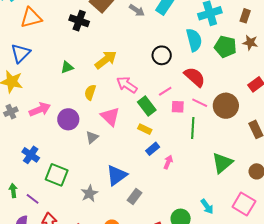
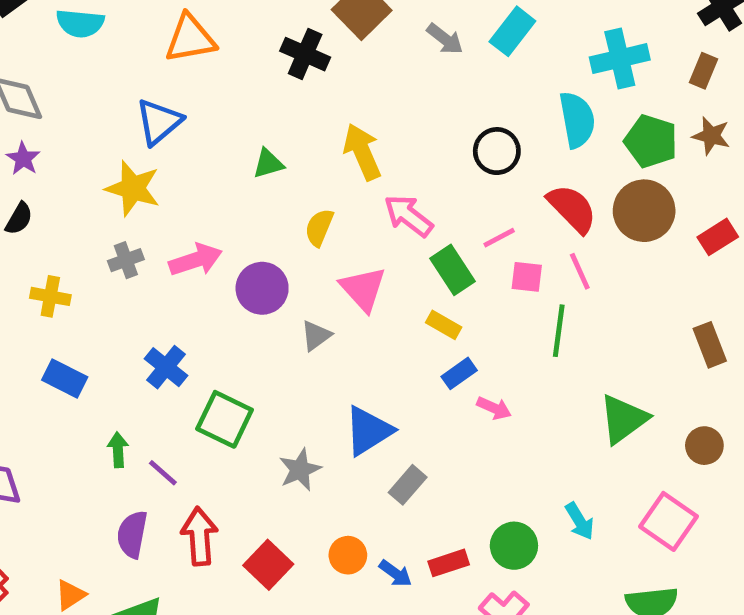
yellow arrow: (106, 60) -> (362, 152), turned -80
pink line: (200, 103) -> (580, 271), turned 35
brown circle: (226, 106) -> (644, 211), moved
pink arrow: (168, 162) -> (494, 408), turned 88

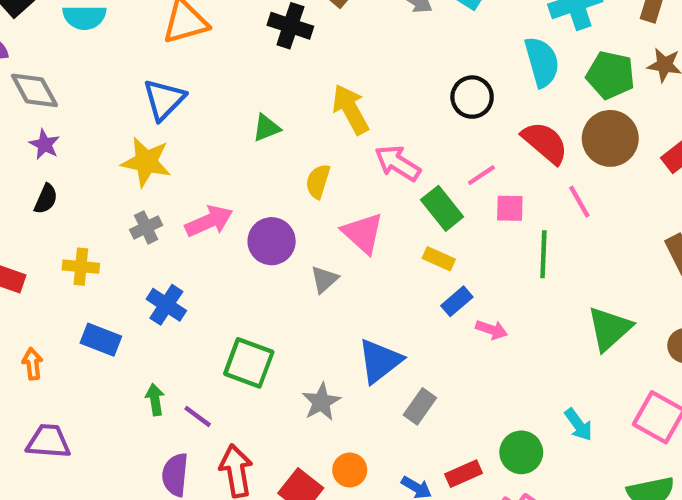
pink line: (580, 271) -> (579, 202), moved
blue cross: (166, 367) -> (166, 305), moved
orange circle: (348, 555) -> (350, 470), moved

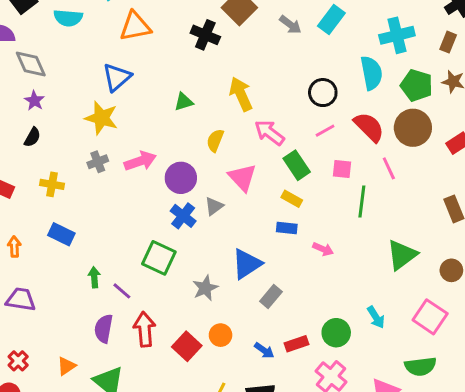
pink line: (481, 175) -> (325, 131), moved
blue rectangle: (457, 301) -> (287, 228), moved, turned 42
blue cross: (166, 305) -> (183, 216), moved

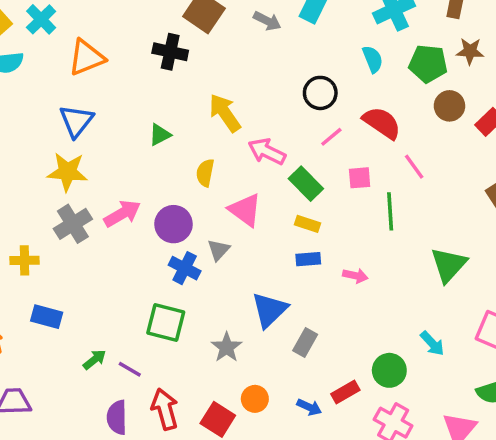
cyan semicircle: (371, 73) -> (373, 59), size x0.7
brown circle: (413, 128) -> (449, 106), moved, size x0.7
gray cross: (98, 162) -> (73, 224), size x1.5
green arrow: (94, 277) -> (95, 360), turned 66

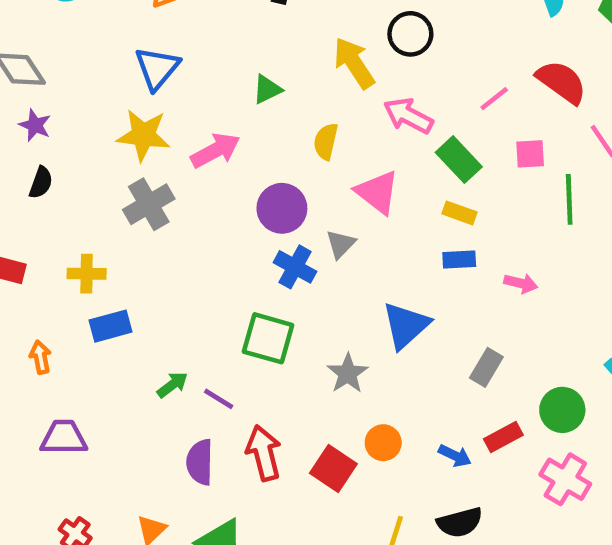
black circle: (320, 93) -> (410, 34), moved
pink arrow: (122, 214) -> (215, 150), moved
yellow cross: (24, 260) -> (87, 274), moved
blue rectangle: (47, 317) -> (110, 326), turned -32
gray rectangle: (305, 343) -> (486, 367), moved

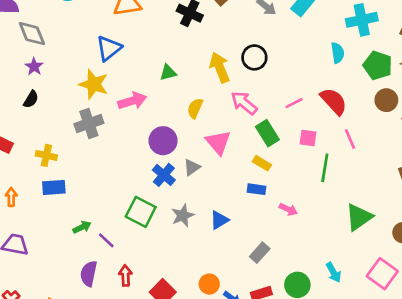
blue triangle: (406, 325) -> (219, 220), size x0.7
gray star: (348, 373) -> (183, 215), moved
orange circle: (383, 443) -> (209, 284), moved
red arrow: (264, 453) -> (125, 276), size x0.7

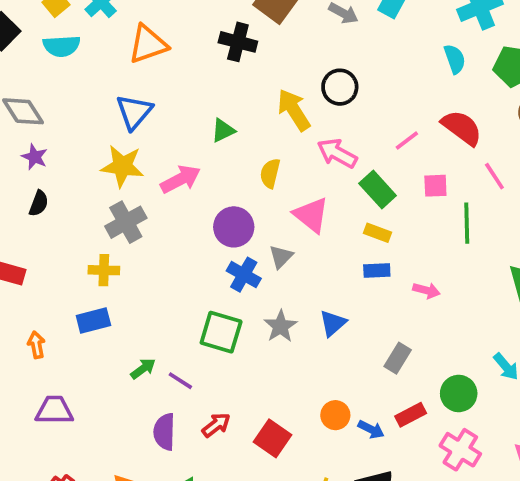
yellow cross: (46, 155) -> (104, 270), moved
red arrow: (125, 276) -> (216, 425), turned 66

